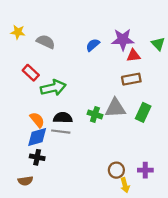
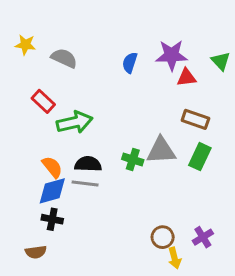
blue semicircle: (93, 45) -> (130, 63), turned -32
brown rectangle: (131, 79) -> (195, 119), moved, turned 30
purple cross: (145, 170) -> (203, 237), turned -32

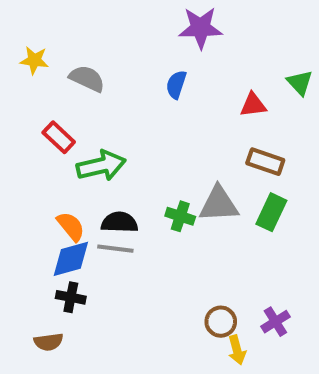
purple star: (172, 55) -> (200, 28), moved

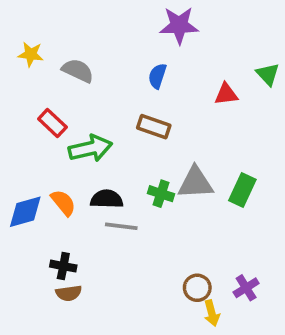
brown rectangle: (265, 162) -> (154, 127), moved
gray line: (115, 249) -> (121, 226), moved
blue diamond: (71, 259) -> (25, 212), moved
brown semicircle: (49, 342) -> (69, 293), moved

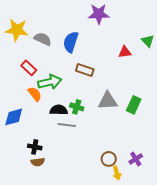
yellow star: (31, 54) -> (17, 30), size x1.6
blue semicircle: (157, 76) -> (71, 42), moved, size x1.5
green cross: (161, 194) -> (77, 107), moved
orange semicircle: (63, 203) -> (35, 94), moved

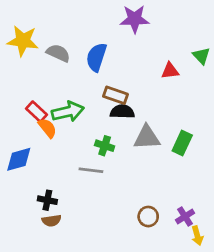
red rectangle: (29, 68) -> (36, 112), moved
black semicircle: (59, 110) -> (122, 112), moved
yellow arrow: (117, 173) -> (197, 236), moved

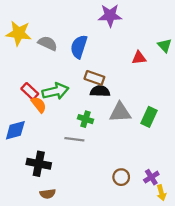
black cross: (47, 200) -> (39, 164), size x1.5
brown semicircle: (51, 221) -> (48, 194), moved

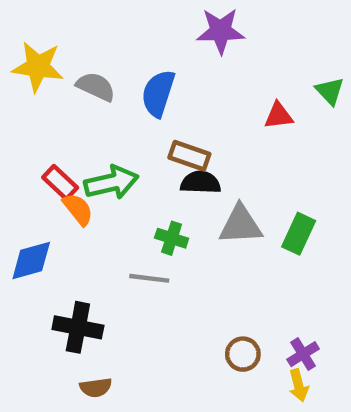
yellow arrow: (161, 193) -> (299, 385), moved

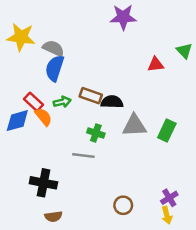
blue semicircle: (158, 93) -> (55, 68), moved
brown rectangle: (189, 156) -> (91, 96), moved
green arrow: (111, 182) -> (62, 102), size x0.6
blue diamond: (31, 260) -> (17, 121), moved
brown circle: (243, 354) -> (123, 205), moved

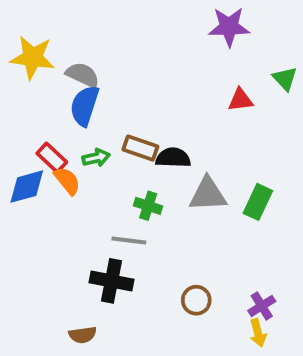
purple star: (123, 17) -> (229, 27), moved
black cross: (43, 183) -> (111, 281), moved
brown circle: (123, 205) -> (196, 300), moved

